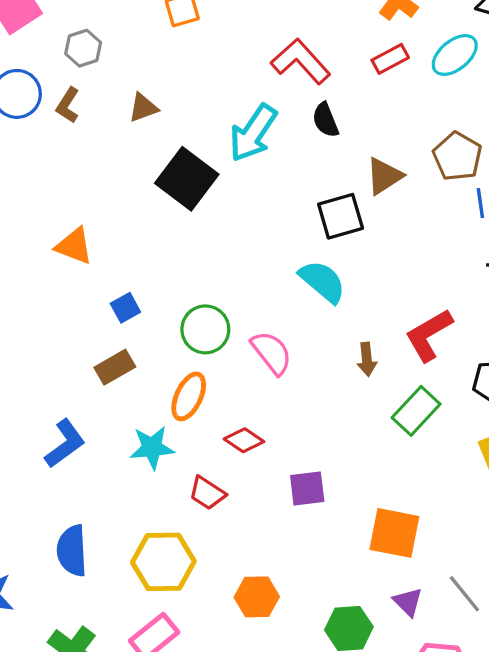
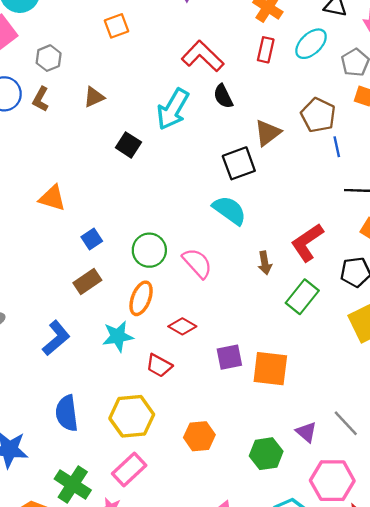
red rectangle: (390, 59) -> (266, 50), turned -45
black square: (187, 179) -> (128, 145), size x0.6
orange square: (394, 533) -> (270, 369), moved

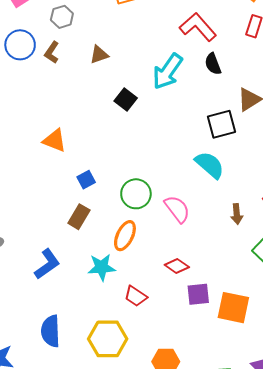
brown rectangle: (87, 282) -> (79, 217), turned -30
red diamond: (182, 326) -> (177, 266), moved

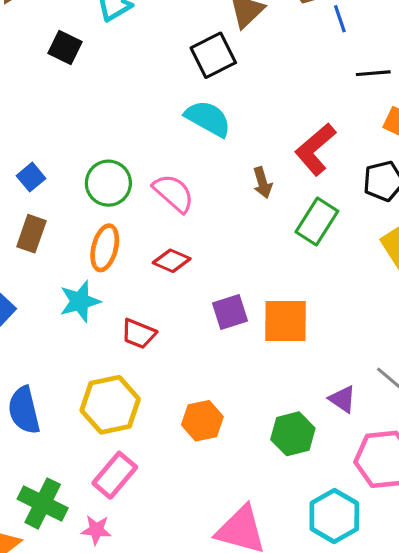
red diamond: (177, 266) -> (172, 261), moved

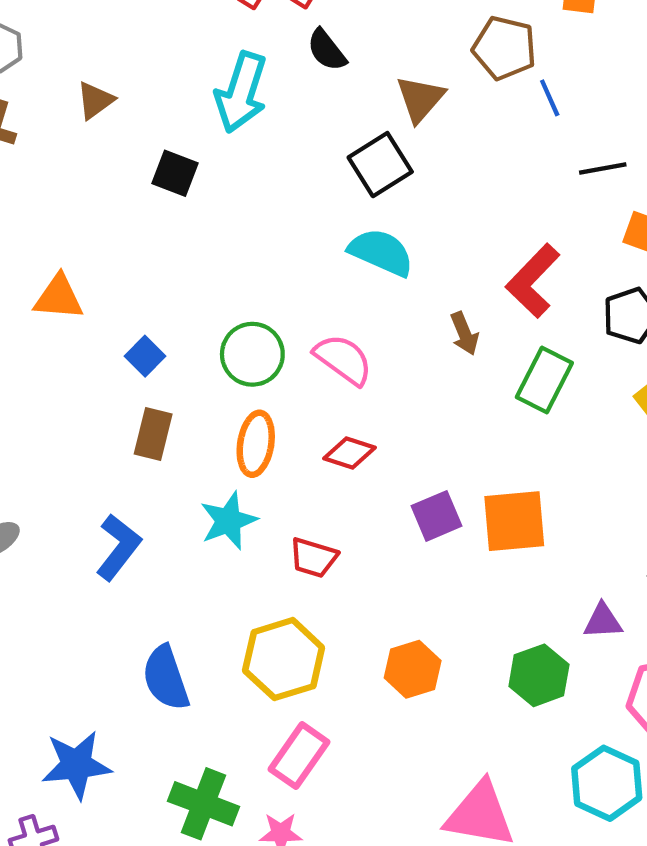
purple triangle: (343, 399) -> (603, 621), turned -32

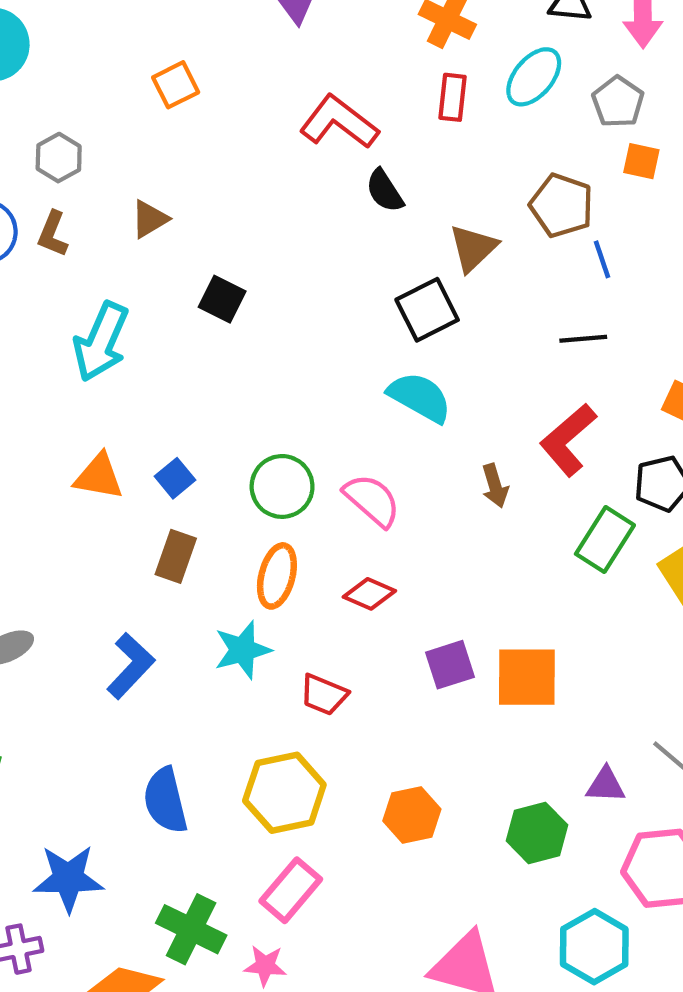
cyan arrow: (241, 92) -> (101, 342), moved
black line: (603, 168) -> (583, 339), moved
orange triangle: (59, 297) -> (99, 477), moved
green rectangle: (544, 380) -> (605, 539), moved

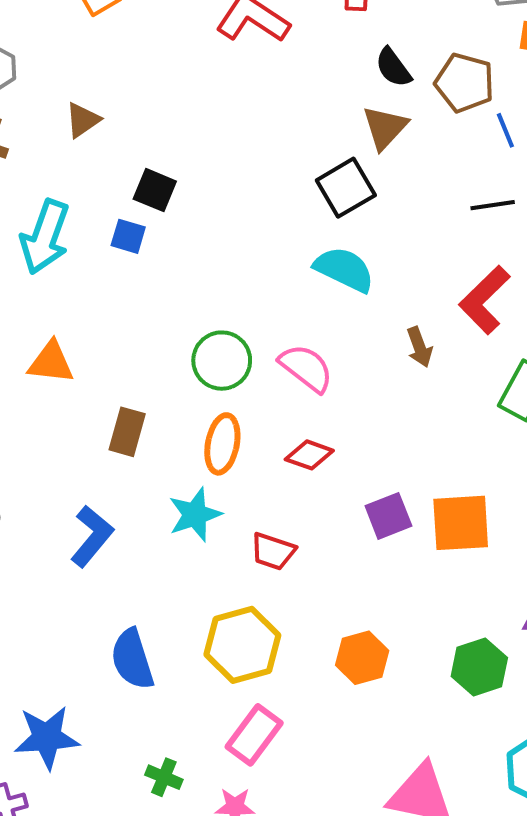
black semicircle: (385, 191) -> (393, 67), moved
blue square: (175, 478) -> (128, 236), moved, turned -30
green cross: (191, 929) -> (164, 777), size x0.6

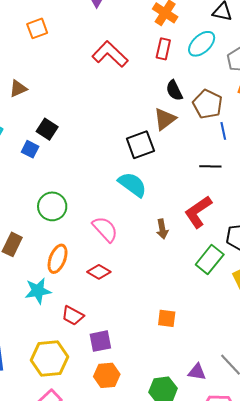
green circle: (222, 361) -> (52, 206), moved
purple square: (388, 516) -> (100, 341), moved
orange square: (461, 523) -> (167, 318), size x0.6

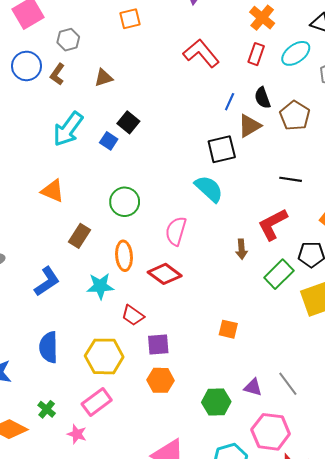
blue line: (223, 131) -> (230, 102), moved, turned 30
pink semicircle: (105, 229) -> (176, 231), turned -128
brown arrow: (162, 229) -> (242, 249), moved
orange ellipse: (58, 259) -> (124, 256), turned -32
red diamond: (99, 272) -> (165, 274), size x1.4

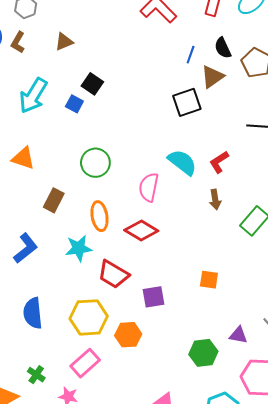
cyan semicircle: (209, 189) -> (182, 162), moved
red L-shape: (273, 224) -> (219, 162), moved, size x0.7
red trapezoid: (133, 315) -> (113, 274), size x1.4
purple square: (158, 345) -> (154, 297), moved
orange hexagon: (161, 380) -> (128, 335), moved

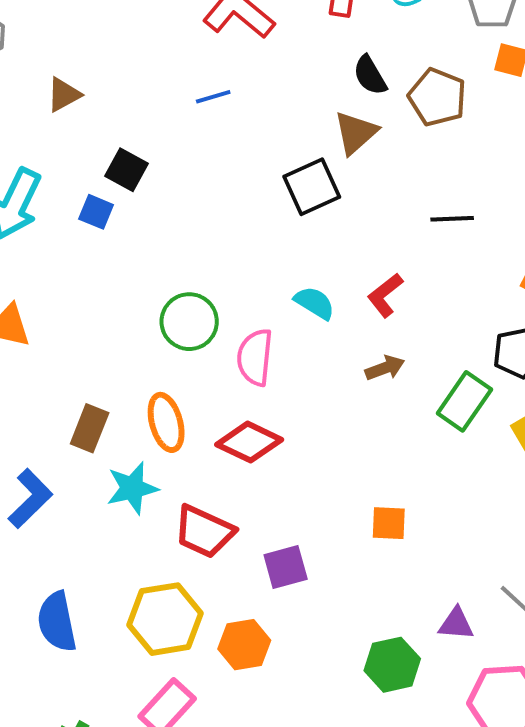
blue line: (191, 55) -> (213, 97), moved, turned 60
cyan semicircle: (182, 162) -> (315, 303), size x0.7
green circle: (95, 163) -> (189, 322), moved
brown arrow: (215, 199) -> (385, 368), turned -96
brown rectangle: (54, 200) -> (90, 428), moved

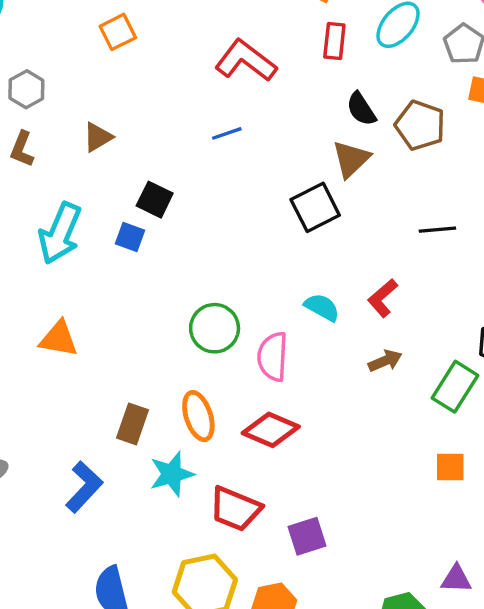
orange square: (389, 523) -> (450, 467), moved

